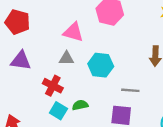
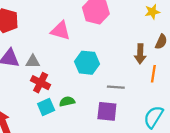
gray triangle: (66, 58) -> (33, 62), moved
cyan square: (58, 111) -> (46, 107), turned 35

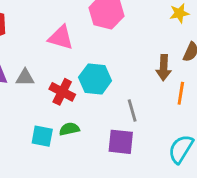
red cross: (41, 83) -> (62, 92), moved
gray line: (116, 87) -> (132, 110), turned 70
cyan square: (46, 107) -> (42, 136), turned 35

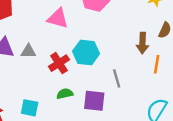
red cross: (62, 92) -> (59, 63), turned 30
cyan square: (42, 136) -> (30, 108), moved
purple square: (121, 142) -> (94, 101), moved

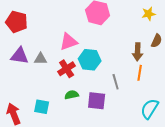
pink triangle: (58, 18) -> (69, 42), moved, turned -36
orange line: (157, 64) -> (140, 73), moved

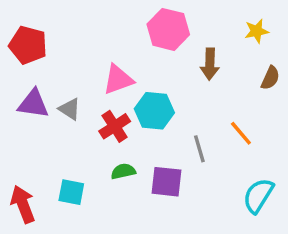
brown arrow: (138, 52) -> (210, 64), moved
gray triangle: (41, 59) -> (70, 109), turned 32
orange line: (140, 73) -> (241, 133), turned -49

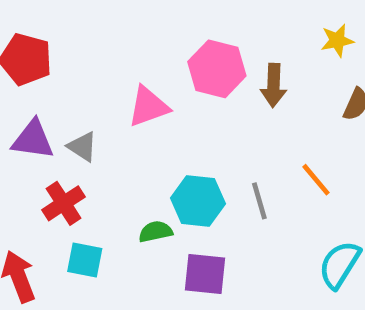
pink hexagon: (168, 29) -> (217, 69), moved
cyan hexagon: (154, 111) -> (198, 201), moved
red cross: (115, 126) -> (63, 203), moved
purple square: (167, 182) -> (205, 274), moved

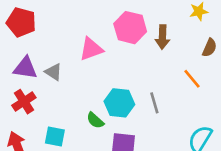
orange line: (316, 180) -> (192, 79), moved
red cross: (63, 203) -> (24, 102), moved
green semicircle: (156, 232) -> (95, 120), turned -126

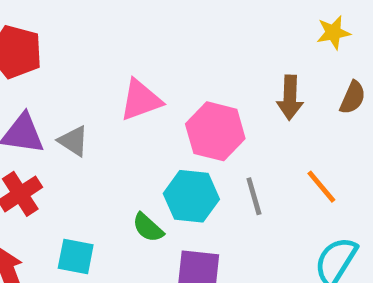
pink hexagon: (130, 28) -> (215, 131), moved
brown arrow: (162, 37) -> (290, 98), moved
orange line: (192, 79) -> (321, 187), moved

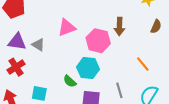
brown arrow: (290, 98) -> (119, 26), moved
gray line: (254, 196) -> (119, 90), moved

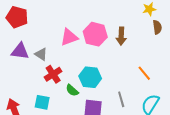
brown semicircle: (156, 26) -> (157, 27), moved, turned -32
pink hexagon: (98, 41) -> (95, 34), moved
red cross: (16, 67) -> (53, 74), moved

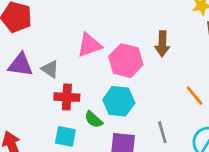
pink hexagon: (95, 34) -> (126, 61), moved
red cross: (53, 74) -> (67, 97), turned 36
cyan square: (42, 102) -> (65, 136), moved

